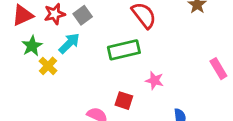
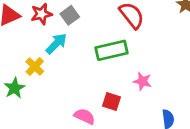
green star: (32, 46) -> (15, 88), moved

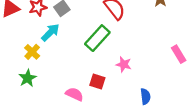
green rectangle: (111, 50) -> (97, 38), turned -35
green star: (15, 88) -> (28, 78), moved

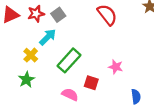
green rectangle: (97, 38) -> (69, 60), moved

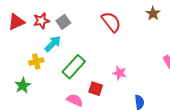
yellow cross: (31, 55) -> (36, 61), turned 32
green star: (26, 80) -> (23, 85), moved

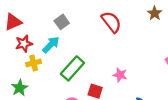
red star: (41, 21) -> (24, 44), moved

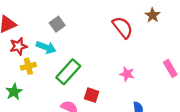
red semicircle: (111, 22) -> (123, 27), moved
cyan arrow: (51, 45) -> (46, 47), turned 66
pink star: (120, 75) -> (127, 74), moved

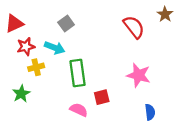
green rectangle: (68, 72) -> (78, 73), turned -50
pink star: (127, 74) -> (139, 75), size x1.5
red square: (92, 95) -> (102, 97), turned -32

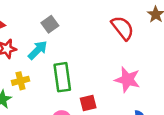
cyan arrow: (55, 48) -> (38, 50), turned -66
yellow cross: (36, 67) -> (20, 81), moved

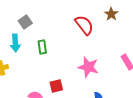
cyan arrow: (38, 50) -> (15, 43), turned 132
green rectangle: (62, 77) -> (42, 47), moved, size x0.6

